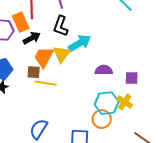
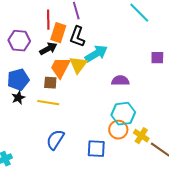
orange rectangle: (21, 22) -> (58, 33), moved, turned 42
purple square: (132, 78) -> (157, 58), moved
yellow line: (46, 83) -> (48, 103), moved
yellow cross: (125, 102) -> (141, 136), moved

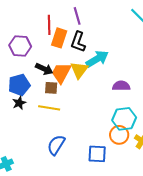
black arrow: (48, 49) -> (44, 69), moved, turned 54

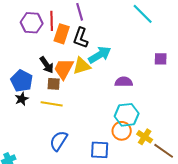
purple hexagon: (20, 46) -> (32, 23), moved
black arrow: (44, 69) -> (47, 65), turned 30
yellow triangle: (79, 70) -> (82, 66), turned 36
blue pentagon: (19, 85) -> (22, 81), turned -30

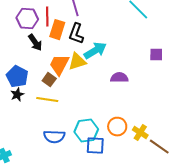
black arrow: (47, 65) -> (35, 43), moved
brown square: (54, 84) -> (49, 80), turned 32
cyan hexagon: (127, 115) -> (86, 131), moved
blue semicircle: (59, 141) -> (54, 137), turned -120

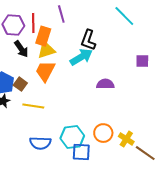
black L-shape: (76, 34) -> (88, 40), moved
yellow triangle: (77, 62) -> (46, 50), moved
brown square: (49, 80) -> (20, 84), moved

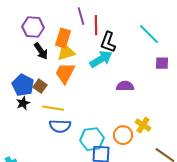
cyan line: (124, 16) -> (149, 34), moved
red line: (33, 23) -> (96, 25), moved
yellow cross: (126, 139) -> (143, 125), moved
blue semicircle: (40, 143) -> (60, 126), moved

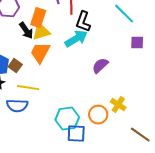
black arrow: (41, 51) -> (26, 31), moved
purple semicircle: (125, 86) -> (100, 66), turned -42
blue semicircle: (60, 126) -> (17, 106), moved

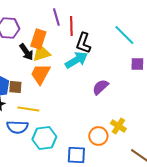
brown square: (15, 66) -> (15, 87), turned -32
cyan hexagon: (67, 119) -> (44, 138), moved

